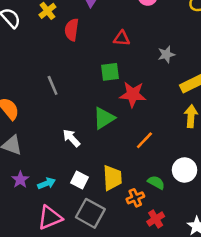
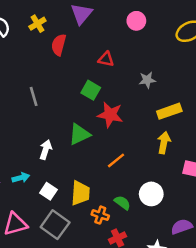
green square: (110, 72) -> (91, 90), turned 30
white arrow: (71, 138) -> (46, 150), turned 54
cyan arrow: (47, 183) -> (21, 178), moved
orange cross: (135, 198) -> (100, 215), turned 35

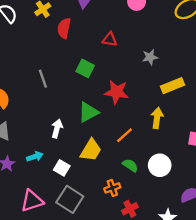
green square: (91, 90) -> (85, 68), moved
yellow arrow: (164, 143) -> (157, 118), moved
yellow trapezoid: (80, 193) -> (91, 150), moved, turned 30
green semicircle: (122, 203) -> (130, 165), moved
orange cross: (100, 215) -> (112, 188), turned -35

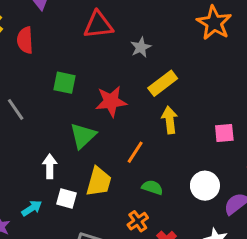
red triangle: (110, 39) -> (98, 25), moved, size x1.5
yellow rectangle: (173, 86) -> (163, 83), moved
white circle: (160, 165) -> (205, 186), moved
white square: (62, 168) -> (67, 199), moved

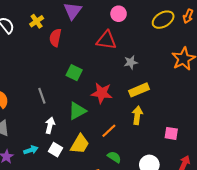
gray line: (16, 109) -> (42, 96), moved

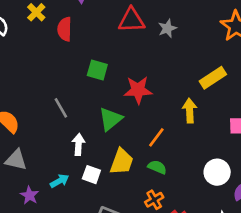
gray star: (131, 62) -> (167, 28), moved
yellow rectangle: (139, 90) -> (213, 78), moved
green semicircle: (114, 157) -> (157, 167), moved

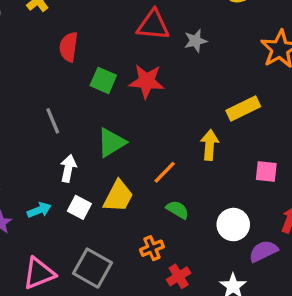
red semicircle: (65, 29) -> (69, 47), moved
red star: (138, 90) -> (147, 81), moved
green semicircle: (157, 167) -> (177, 210), moved

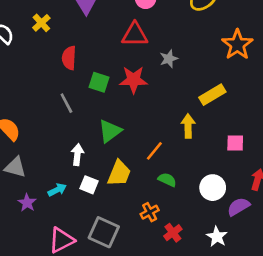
gray star: (196, 41) -> (169, 59), moved
gray line: (53, 121) -> (66, 103), moved

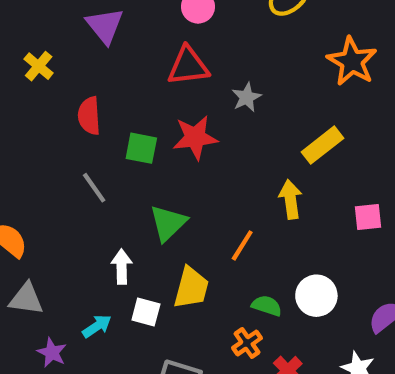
green semicircle: (167, 180) -> (267, 306), moved
white circle: (213, 188) -> (316, 296), moved

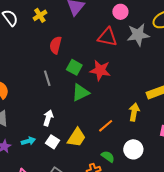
gray star: (247, 97) -> (138, 35), moved, size x1.6
green triangle: (168, 223) -> (80, 93), moved
white circle: (316, 296) -> (133, 149), moved

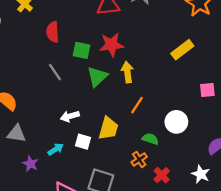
yellow arrow: (134, 112) -> (127, 72), moved
white arrow: (48, 118) -> (70, 116), turned -105

